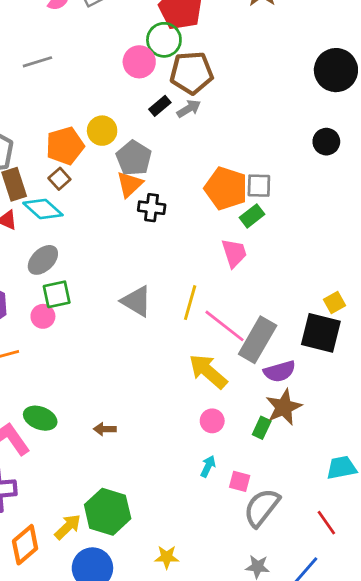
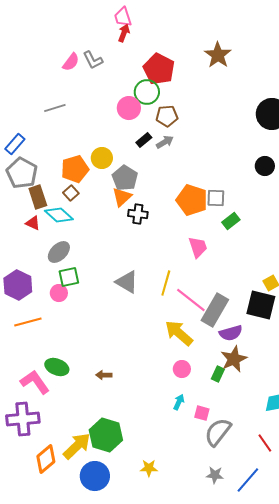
brown pentagon: (192, 73) -> (167, 116), size x0.7
green rectangle: (252, 216) -> (231, 221), moved
yellow arrow: (68, 527) -> (77, 446), size x1.4

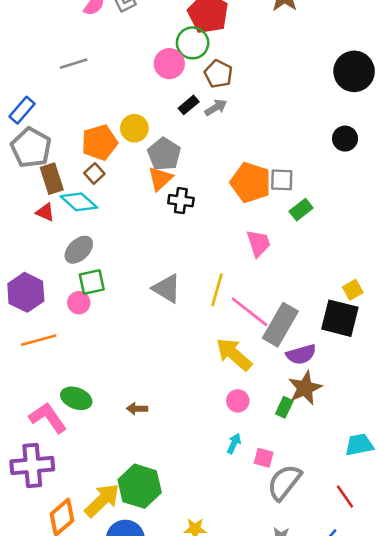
brown pentagon: (167, 116) -> (218, 74), turned 30

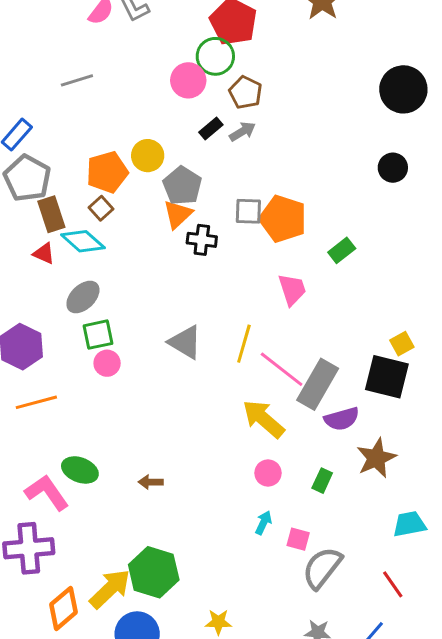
gray square: (282, 180) -> (248, 211), moved
pink circle: (79, 303) -> (107, 363), moved
brown star: (305, 388) -> (376, 458), moved

